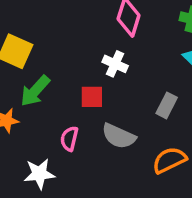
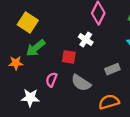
gray rectangle: (167, 105) -> (112, 69), turned 32

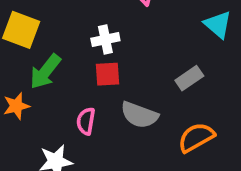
white cross: (86, 40) -> (105, 39), moved, turned -32

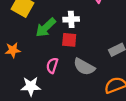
green arrow: (45, 72) -> (46, 27), moved

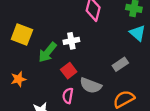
red square: (69, 40) -> (69, 71), moved, turned -35
pink semicircle: (52, 65) -> (68, 96), moved

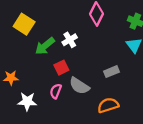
white cross: (71, 41) -> (70, 40), turned -32
orange star: (18, 79) -> (11, 78), moved

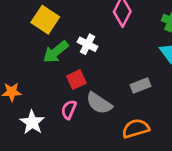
yellow square: (24, 24) -> (45, 20), moved
white cross: (70, 40) -> (87, 44), turned -32
white star: (27, 101) -> (32, 122), turned 30

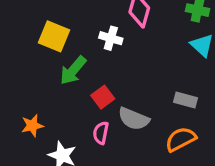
white cross: (87, 44) -> (111, 38), moved
gray rectangle: (141, 85) -> (185, 100), moved, turned 48

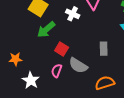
red square: (103, 97) -> (62, 49), turned -32
gray rectangle: (185, 100) -> (104, 49), moved, turned 64

